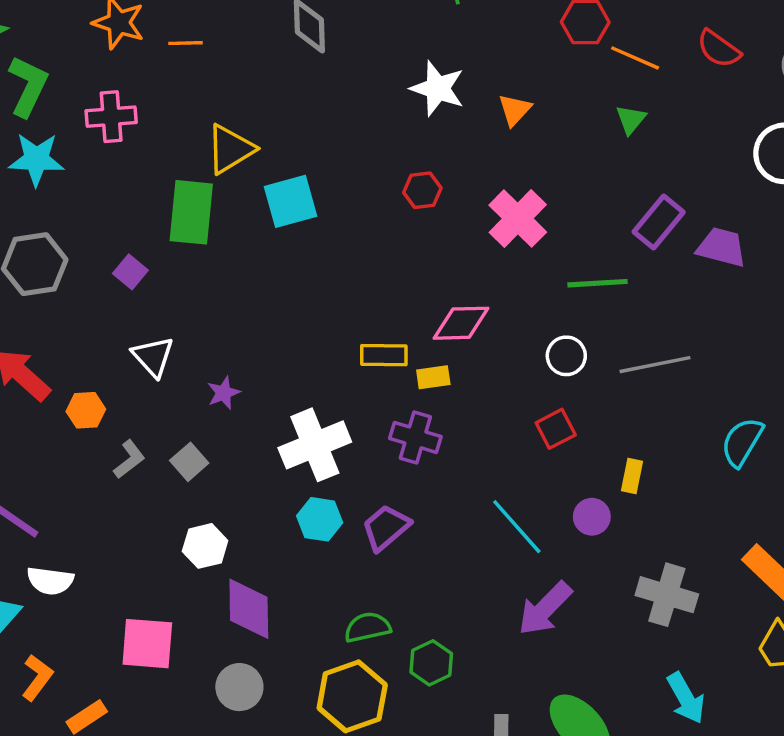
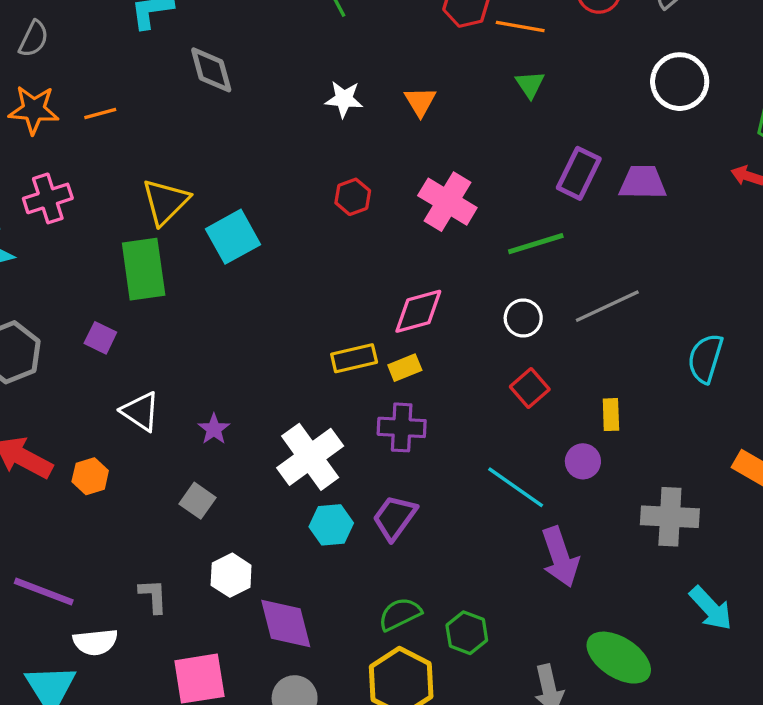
white star: (438, 88) -> (344, 99), size x0.7
gray L-shape: (129, 459) -> (153, 596), moved, turned -42
purple arrow: (545, 609) -> (560, 557), turned -50

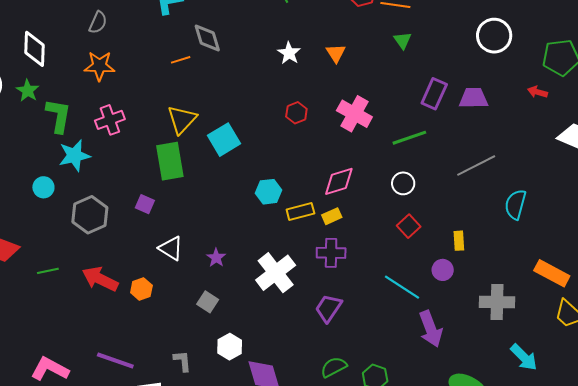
white star: (344, 99) -> (289, 53), turned 30
orange line: (100, 114) -> (181, 60), moved
gray line: (607, 306) -> (476, 166), moved
cyan hexagon: (331, 525) -> (269, 192), moved

